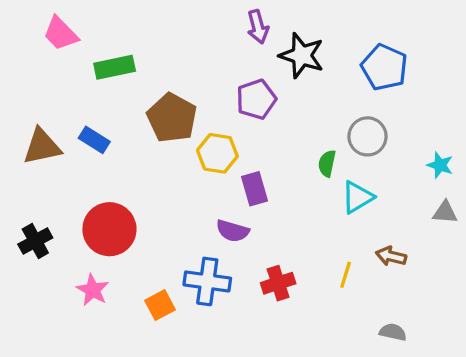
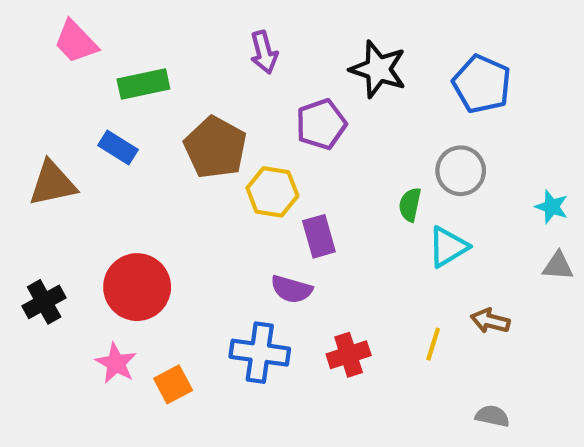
purple arrow: (258, 27) -> (264, 52), moved
blue rectangle: (94, 140) -> (118, 147), moved
orange square: (160, 305) -> (173, 384), moved

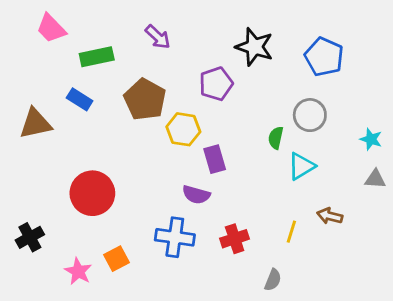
purple arrow: (264, 52) -> (158, 37), moved, turned -32
black cross: (44, 302) -> (30, 237), moved
pink star: (116, 363) -> (78, 271), moved
gray semicircle: (492, 416) -> (273, 280), moved, turned 100

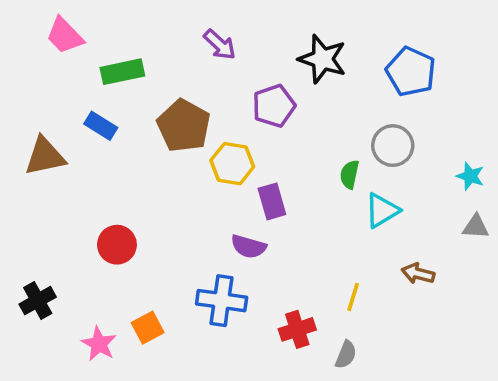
purple arrow: (158, 37) -> (220, 45), moved
red circle: (92, 193) -> (117, 245), size x0.7
yellow line: (291, 232) -> (353, 297), moved
red cross: (235, 239) -> (297, 329), moved

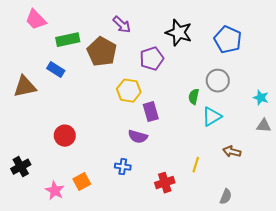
brown pentagon: (184, 126) -> (102, 52), moved
blue cross: (222, 301) -> (123, 167), size x0.6
gray semicircle: (346, 355) -> (226, 197), moved

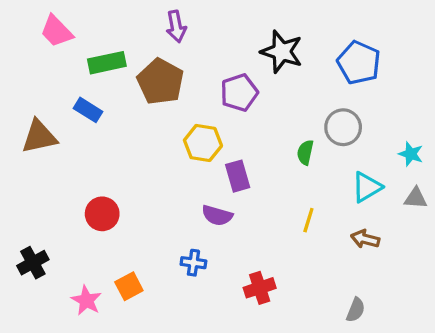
purple arrow: (122, 25) -> (176, 26), moved, turned 36
cyan triangle: (212, 117) -> (367, 187), moved
yellow line: (196, 165) -> (308, 220), moved

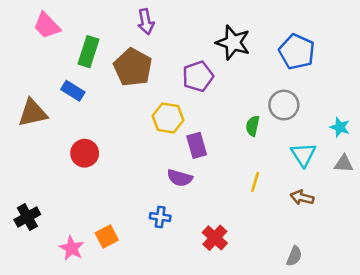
green rectangle: (107, 63) -> (89, 52), turned -60
cyan triangle: (367, 187) -> (303, 155), turned -32
red circle: (102, 214) -> (85, 153), moved
red cross: (260, 288) -> (215, 238), turned -30

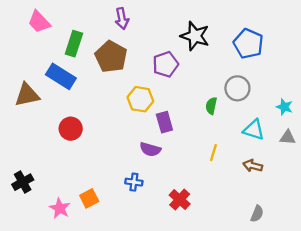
blue rectangle: (73, 91) -> (61, 76), size x1.5
cyan triangle: (303, 155) -> (254, 130), turned -40
gray semicircle: (294, 256) -> (257, 214), moved

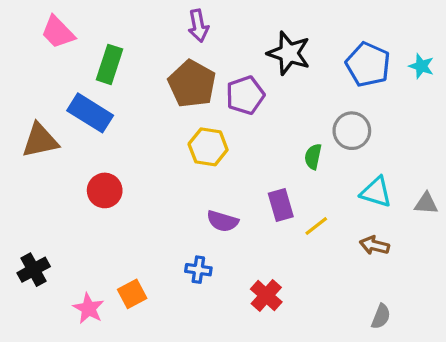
purple arrow: (122, 19) -> (198, 26), moved
brown pentagon: (111, 57) -> (192, 84), moved
cyan star: (284, 107) -> (421, 66), moved
purple rectangle: (164, 122) -> (281, 205), moved
yellow line: (213, 153) -> (316, 226), turned 35

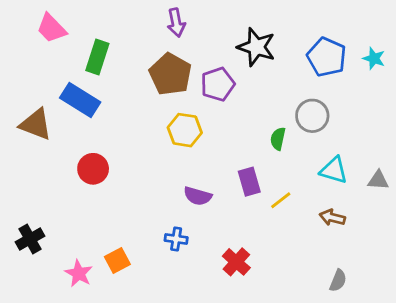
brown triangle: (40, 140) -> (36, 124), turned 33

